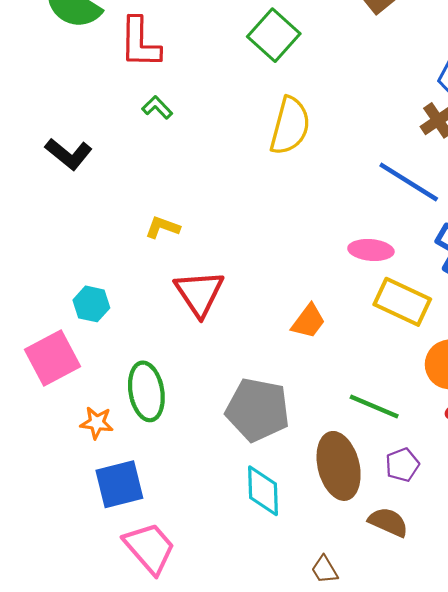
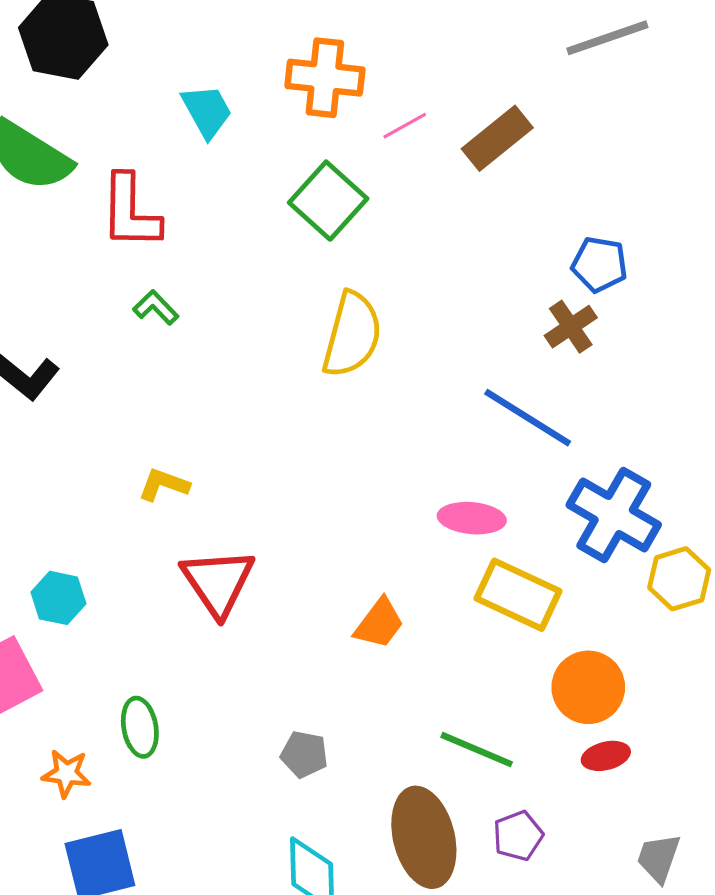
green ellipse: (146, 391) -> (140, 727), size x0.7
gray pentagon: (258, 410) -> (304, 754), size x0.5

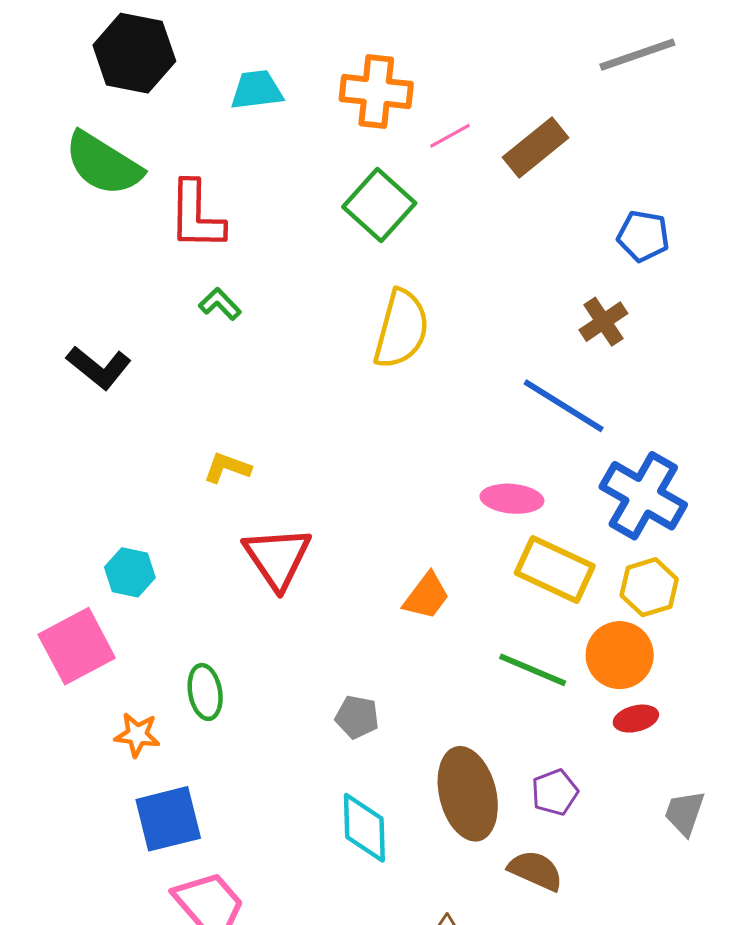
cyan trapezoid: (207, 111) -> (257, 90), moved, turned -68
blue pentagon: (599, 264) -> (643, 236), moved
yellow hexagon: (679, 579) -> (649, 587), moved
green line: (477, 750) -> (533, 670), moved

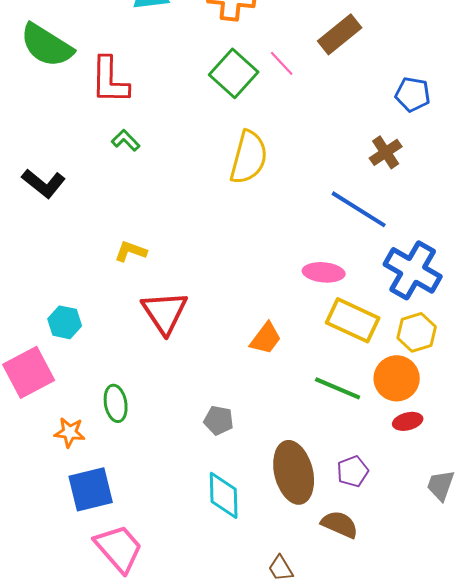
pink line: (450, 136) -> (282, 63), moved, turned 76

